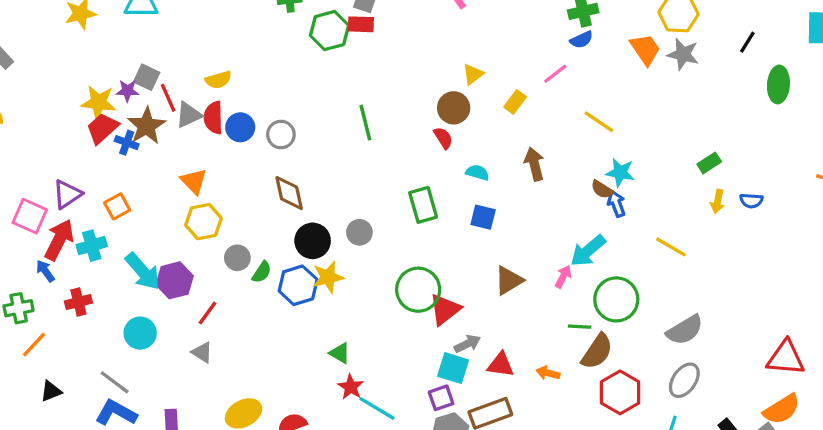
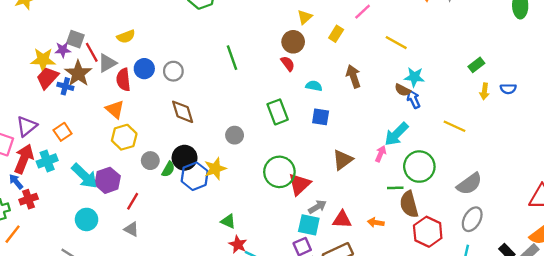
red semicircle: (213, 118) -> (123, 80), moved
black circle: (313, 241) -> (185, 158), moved
red cross: (78, 302) -> (29, 199), moved
brown semicircle: (597, 351) -> (409, 204), turned 136

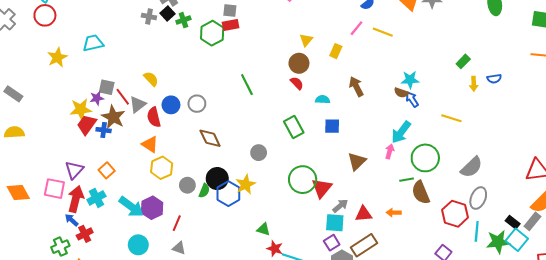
yellow semicircle: (126, 37) -> (151, 79), turned -105
yellow line: (396, 43) -> (383, 32), moved
red hexagon: (428, 232) -> (455, 214), moved

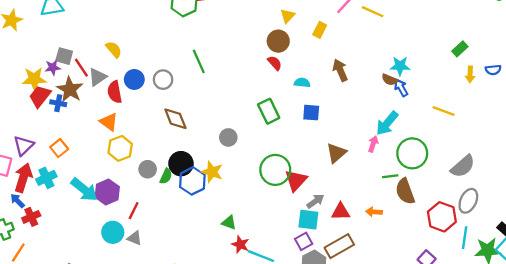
green line: (247, 85) -> (199, 61), moved
yellow star: (246, 184) -> (212, 172), turned -30
cyan circle: (138, 245) -> (113, 232), moved

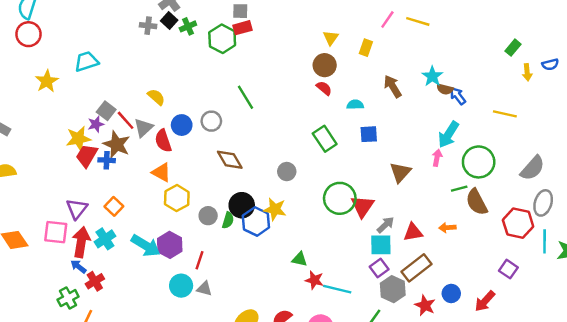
gray square: (64, 56) -> (106, 111), turned 30
cyan star: (400, 66) -> (432, 76), moved, turned -30

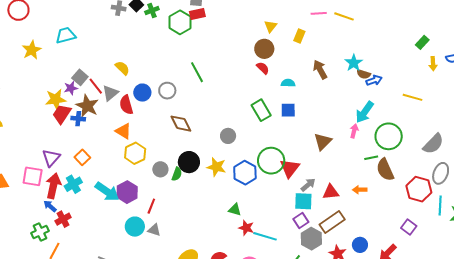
pink line: (387, 19) -> (319, 13), turned 49
blue arrow: (458, 96) -> (374, 80), turned 105
blue square: (369, 134) -> (288, 110), moved
blue hexagon: (256, 221) -> (245, 173), moved

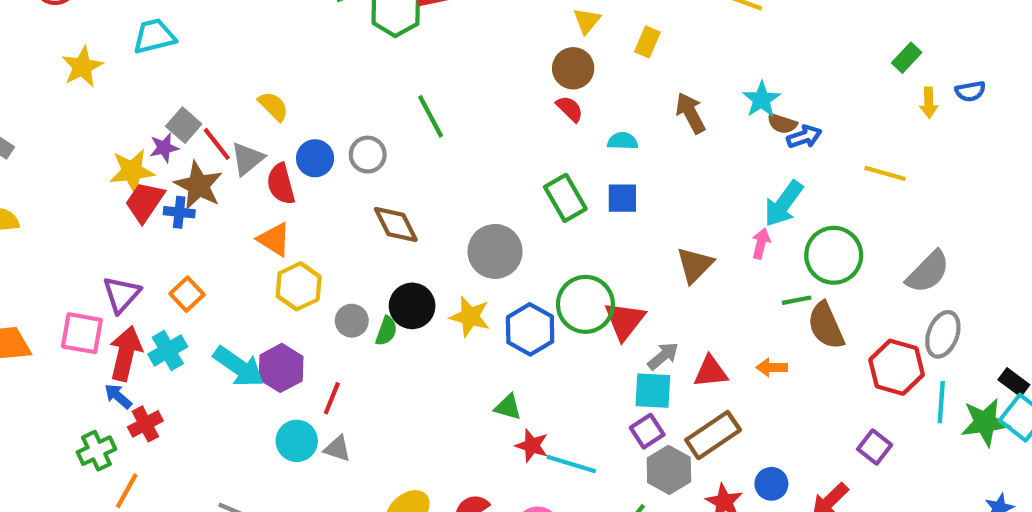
gray circle: (228, 136) -> (495, 251), size x1.6

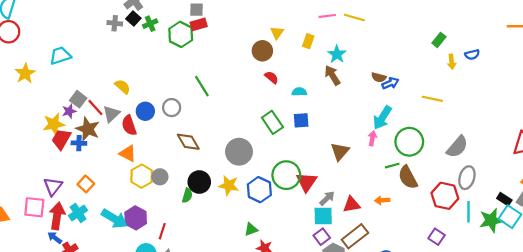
brown circle: (573, 68) -> (262, 51), moved
cyan star: (761, 100) -> (337, 54), moved
gray circle: (352, 321) -> (160, 177), moved
green triangle: (508, 407) -> (251, 229), turned -32

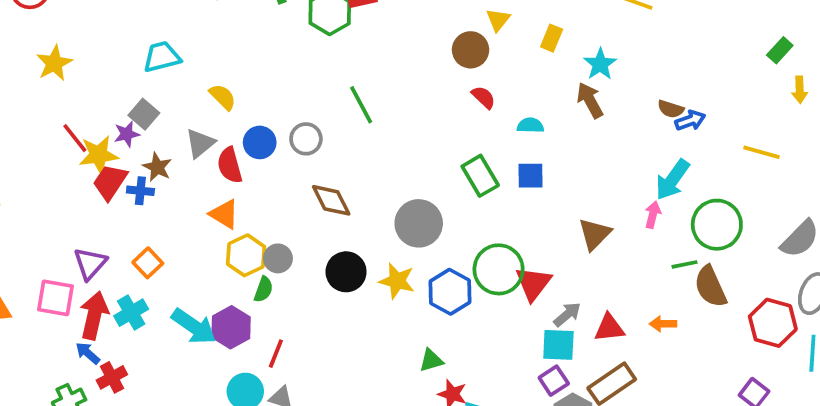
cyan trapezoid: (60, 56) -> (162, 57), moved
red line: (95, 108) -> (75, 138), moved
brown star: (88, 129) -> (157, 167), size x0.7
green semicircle: (187, 195) -> (264, 289), moved

